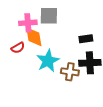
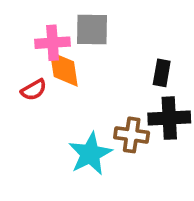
black rectangle: (86, 39) -> (162, 73), turned -72
cyan star: (48, 61) -> (90, 154), moved

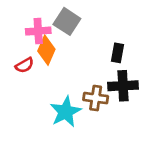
gray square: (92, 30) -> (67, 21), turned 32
orange diamond: (64, 69) -> (46, 50), turned 32

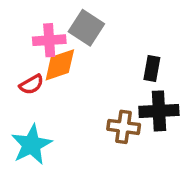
orange diamond: (46, 50) -> (60, 65), turned 48
cyan star: (66, 112) -> (31, 145), moved

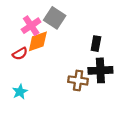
pink cross: (49, 40) -> (31, 26), turned -30
cyan star: (31, 145) -> (20, 92), size x0.6

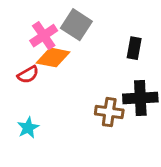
orange diamond: (38, 41) -> (53, 57), turned 30
black rectangle: (96, 44) -> (134, 48), moved

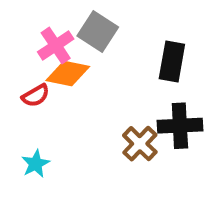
black rectangle: (134, 48) -> (172, 62), size x1.4
brown cross: (109, 112) -> (140, 144), turned 36

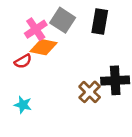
black rectangle: (172, 62) -> (100, 21), moved
cyan star: (36, 164) -> (23, 105), turned -30

